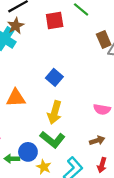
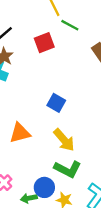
yellow arrow: (55, 112) -> (64, 140), turned -45

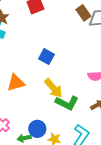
green L-shape: (68, 169) -> (67, 103), moved

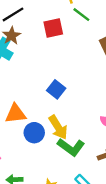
blue circle: (37, 129) -> (34, 133), moved

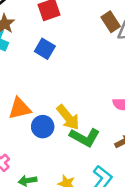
blue square: (56, 89) -> (45, 49), moved

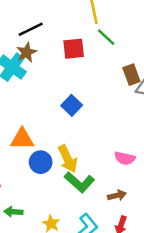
blue square: (45, 49) -> (72, 105), moved

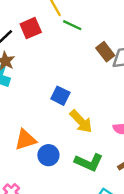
red square: (74, 49) -> (31, 28), moved
yellow arrow: (68, 159) -> (81, 121), moved

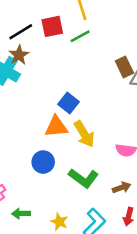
green line: (72, 25) -> (80, 36), moved, turned -66
orange triangle: (26, 140) -> (56, 127), moved

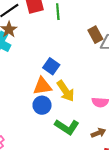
green line: (80, 36) -> (58, 12), turned -63
blue circle: (43, 162) -> (42, 105), moved

